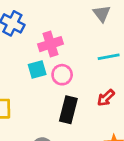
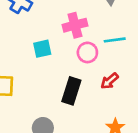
pink cross: (51, 44) -> (75, 25), moved
pink circle: (62, 75) -> (87, 52), moved

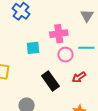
black rectangle: (71, 91) -> (50, 81), turned -60

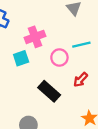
pink cross: (59, 34) -> (35, 37), moved

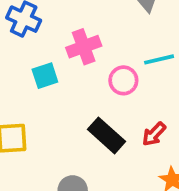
cyan square: (21, 58) -> (45, 76), moved
red arrow: (81, 80) -> (154, 134), moved

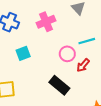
pink cross: (84, 47) -> (46, 22), moved
red arrow: (154, 134) -> (83, 65), moved

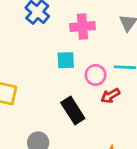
cyan square: (23, 53) -> (66, 60), moved

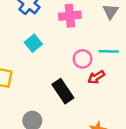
cyan square: (66, 60) -> (33, 43), moved, turned -35

